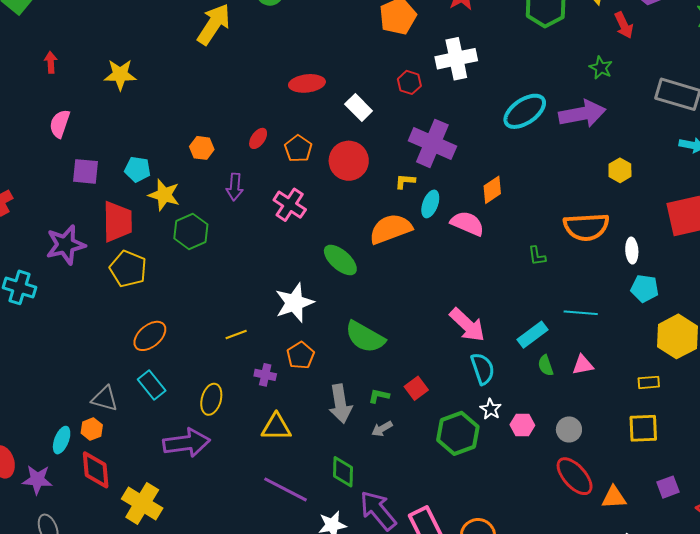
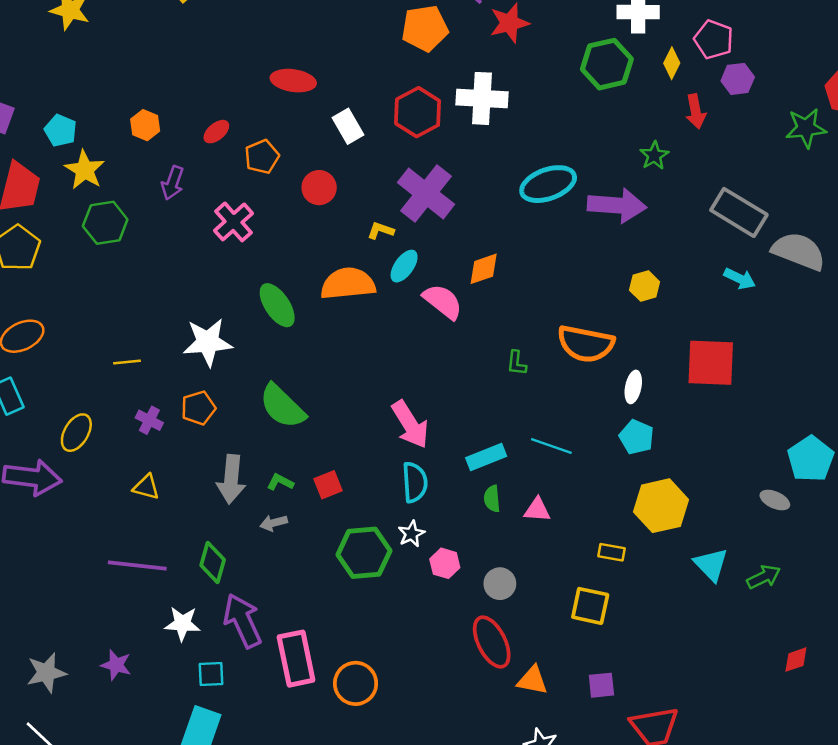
red hexagon: (409, 82) -> (418, 112), size x1.6
red circle: (349, 161) -> (319, 188), size x0.7
yellow triangle: (276, 427) -> (146, 487), size x0.7
purple line: (285, 489) -> (137, 566), turned -36

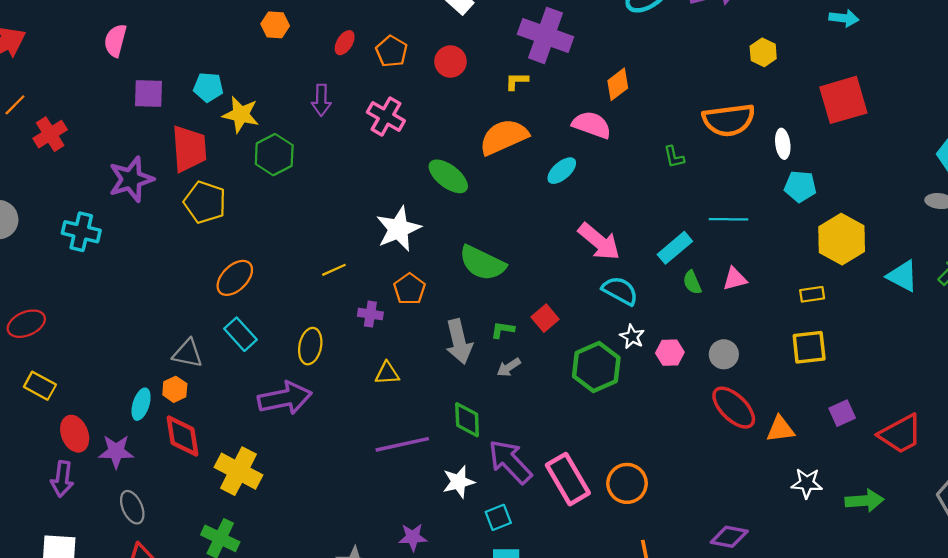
orange hexagon: (145, 125) -> (275, 25), moved
cyan ellipse: (404, 266) -> (562, 171), moved, turned 32
cyan semicircle: (415, 482) -> (620, 291), turned -39

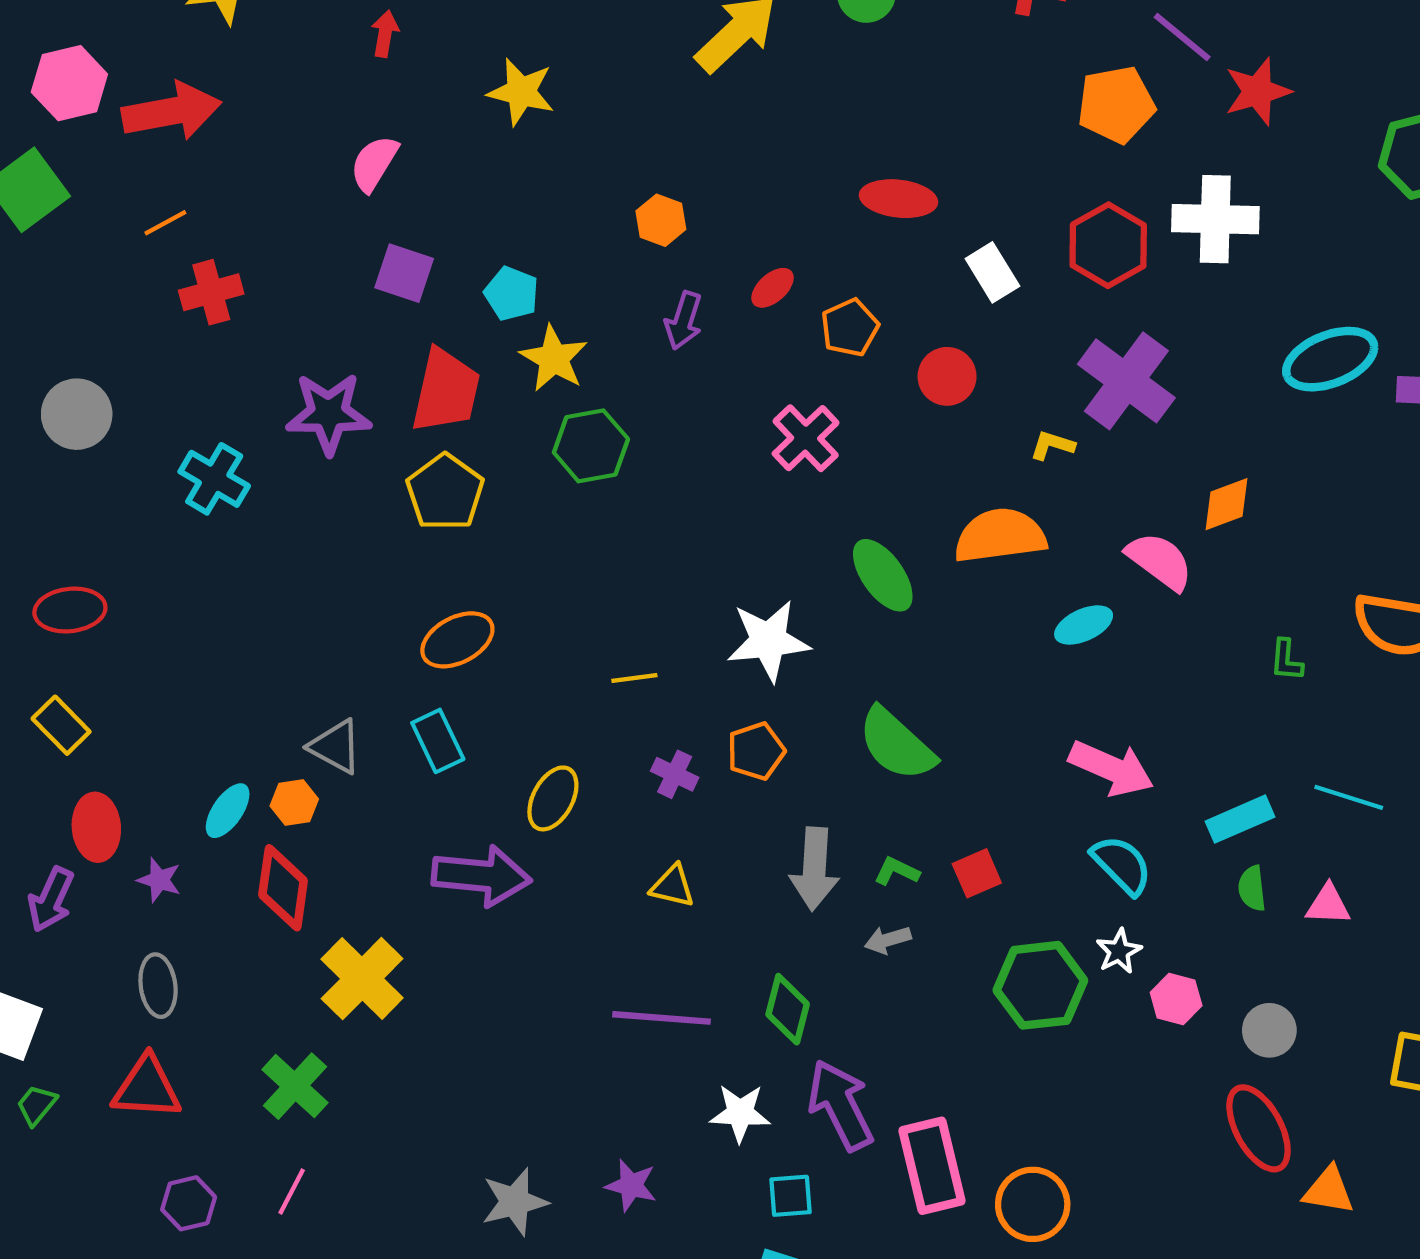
purple arrow: (321, 100) -> (684, 321), moved
pink arrow: (599, 242) -> (1111, 768), turned -33
purple star: (116, 451) -> (159, 880), size x0.7

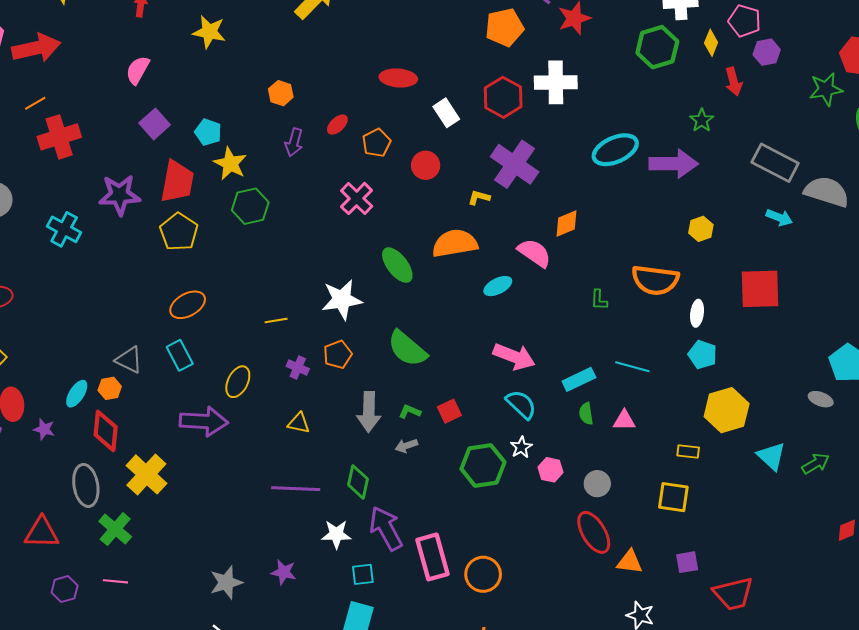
purple square: (404, 273) -> (155, 124), turned 32
red cross: (211, 292) -> (59, 137), size x1.4
gray ellipse: (158, 986) -> (86, 485), moved, size x1.4
pink line: (292, 1191) -> (115, 581), turned 70

